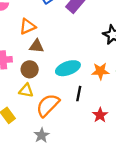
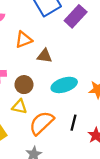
brown triangle: (37, 46) -> (45, 56), moved
black line: (79, 94) -> (73, 123), moved

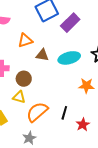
cyan ellipse: (64, 85) -> (69, 58), moved

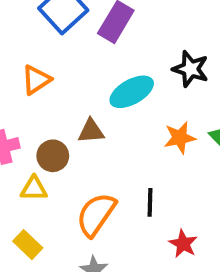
brown triangle: (42, 55) -> (91, 131), moved
yellow triangle: (19, 97) -> (34, 189), moved
red star: (83, 125) -> (183, 244), moved

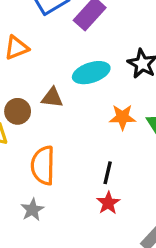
black line: (150, 202) -> (108, 173), moved
orange semicircle: (96, 214) -> (43, 165), turned -45

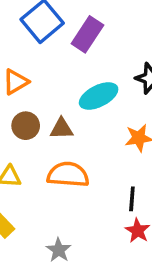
brown circle: (18, 111) -> (26, 126), moved
orange semicircle: (43, 165) -> (68, 175), moved, turned 102

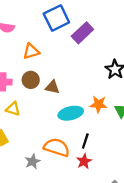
cyan ellipse: (99, 96) -> (71, 113), moved
orange semicircle: (68, 175) -> (57, 147), moved

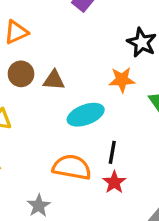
orange star: (99, 104) -> (122, 80), moved
gray star: (32, 161) -> (39, 206), moved

